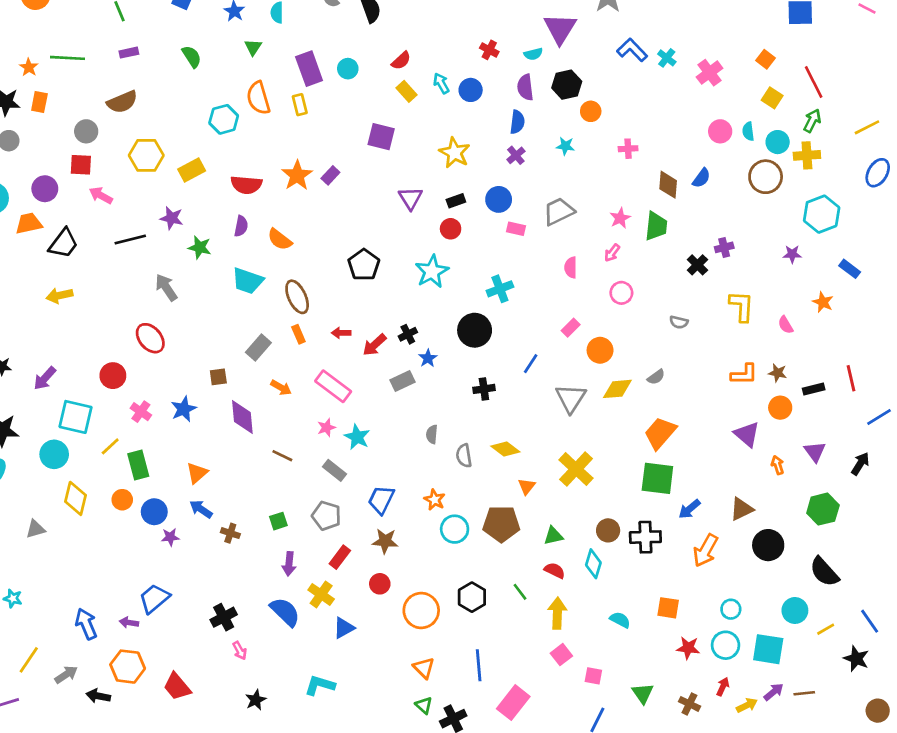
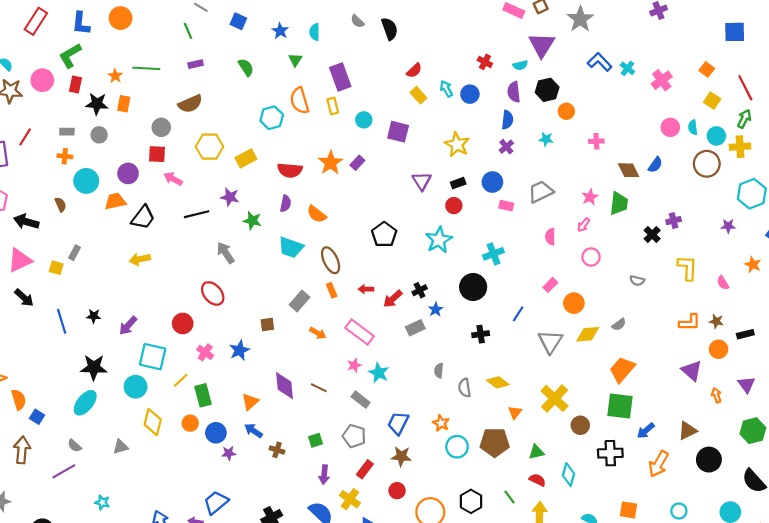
cyan circle: (348, 69) -> (364, 120), moved
brown diamond: (668, 185) -> (629, 170), turned -30
purple diamond: (242, 417) -> (284, 386), moved
brown circle: (608, 530) -> (580, 425), moved

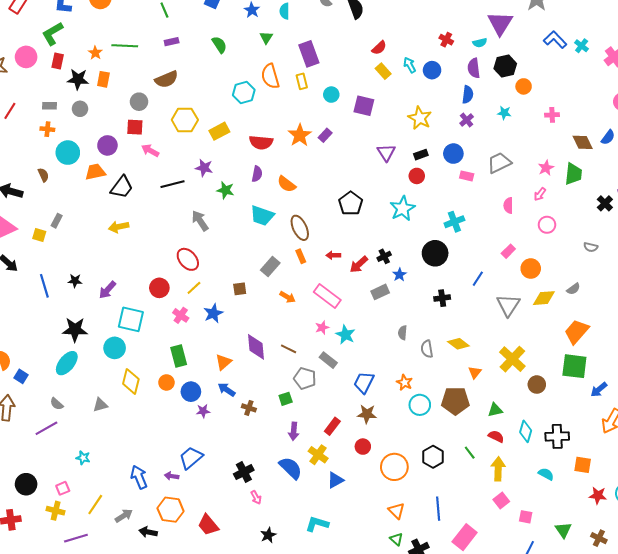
yellow line: (181, 380) -> (194, 288), moved
gray pentagon: (354, 436) -> (305, 378), moved
black cross: (610, 453) -> (557, 436), moved

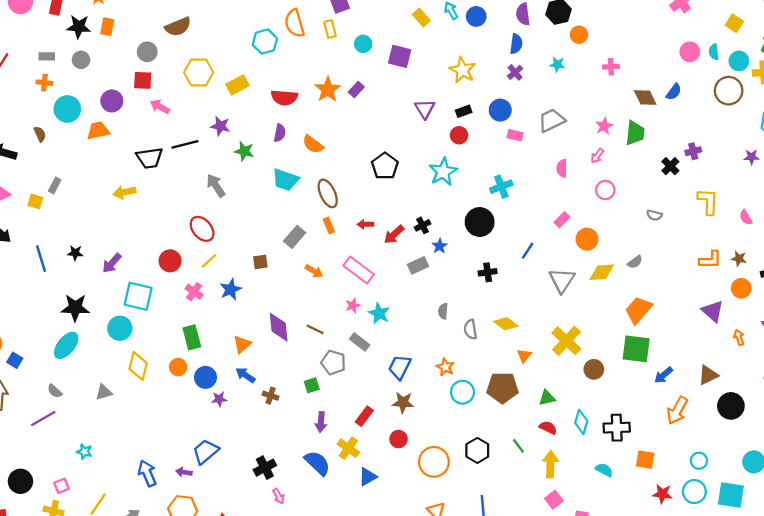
black trapezoid: (122, 187) -> (150, 158), moved, turned 45

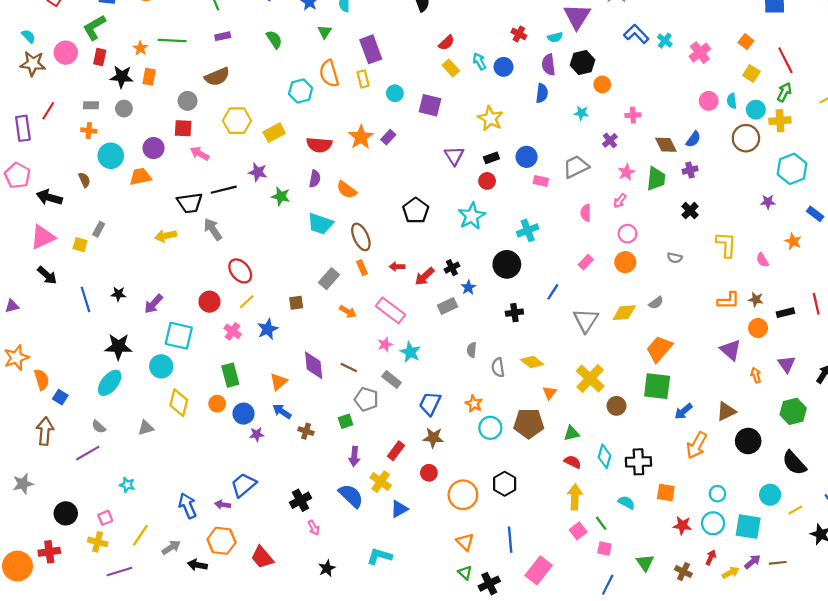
purple cross: (515, 72) -> (610, 140), moved
purple cross: (693, 151) -> (690, 170), moved
gray arrow: (216, 185) -> (213, 229), moved
orange circle: (587, 239) -> (625, 262), moved
green line: (518, 446) -> (601, 523), moved

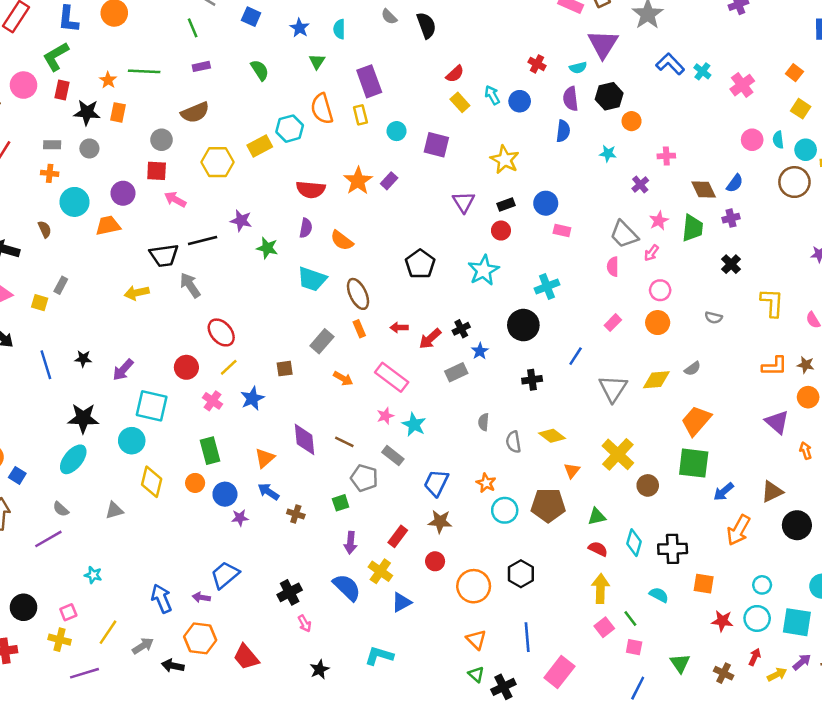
yellow rectangle: (274, 133) -> (260, 146), moved
gray trapezoid: (576, 167) -> (624, 234), moved, turned -108

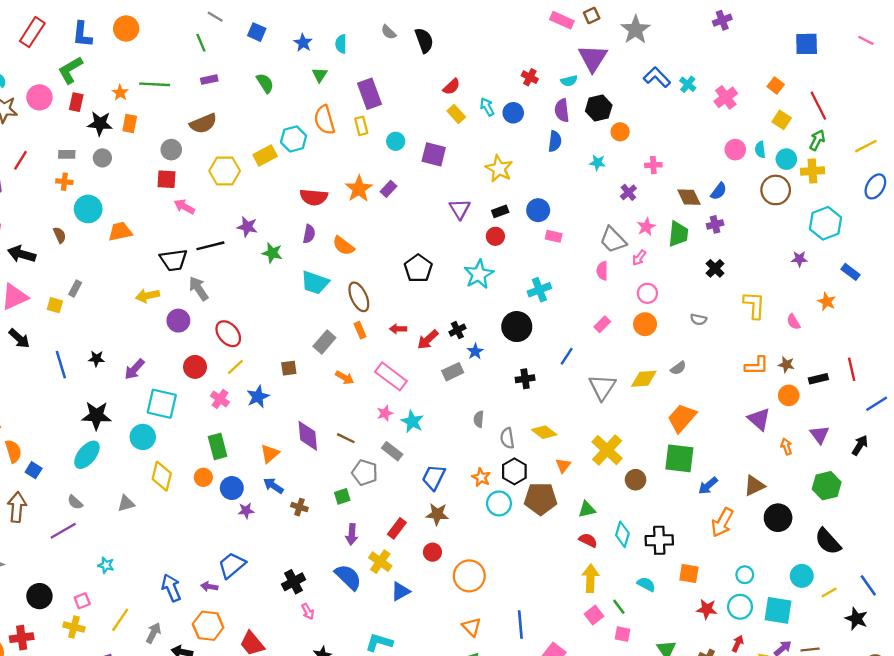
purple circle: (123, 193) -> (178, 321), moved
black hexagon: (521, 574) -> (514, 471), moved
gray arrow: (143, 646) -> (153, 633), turned -30

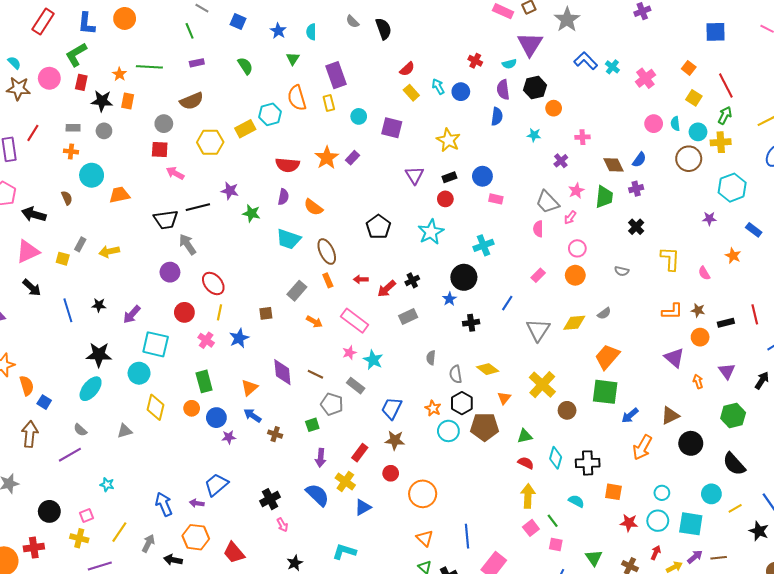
yellow arrow: (148, 296) -> (109, 252), moved
blue star: (475, 351) -> (449, 299), moved
yellow line: (235, 367) -> (219, 312), turned -35

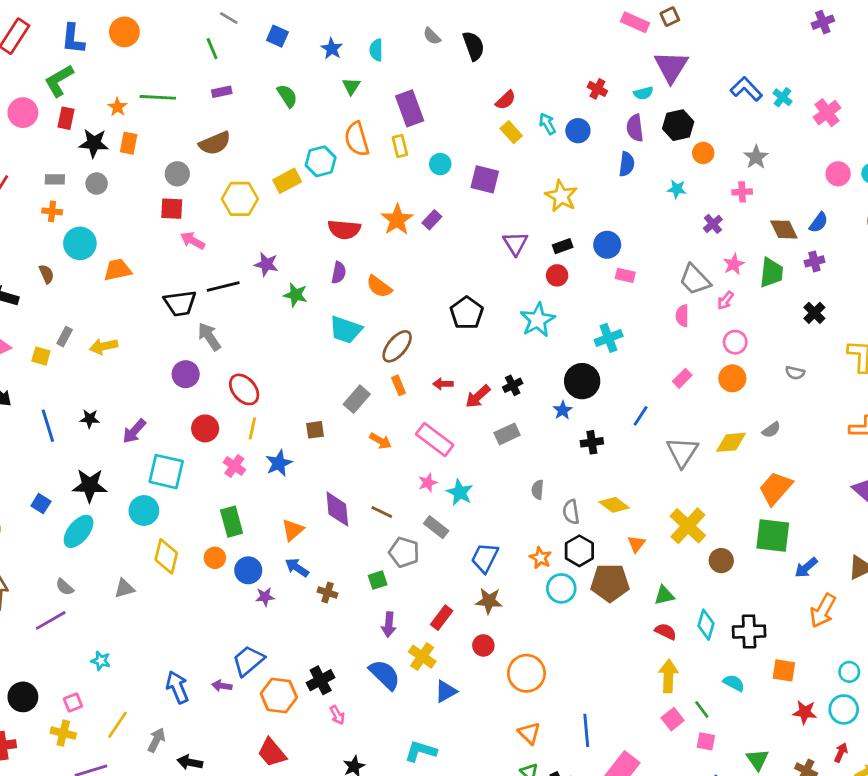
gray star: (567, 19) -> (756, 157), moved, size x0.7
brown ellipse: (327, 252) -> (397, 346), turned 65
blue square: (44, 402) -> (41, 504), moved
orange hexagon: (196, 537) -> (279, 696), moved

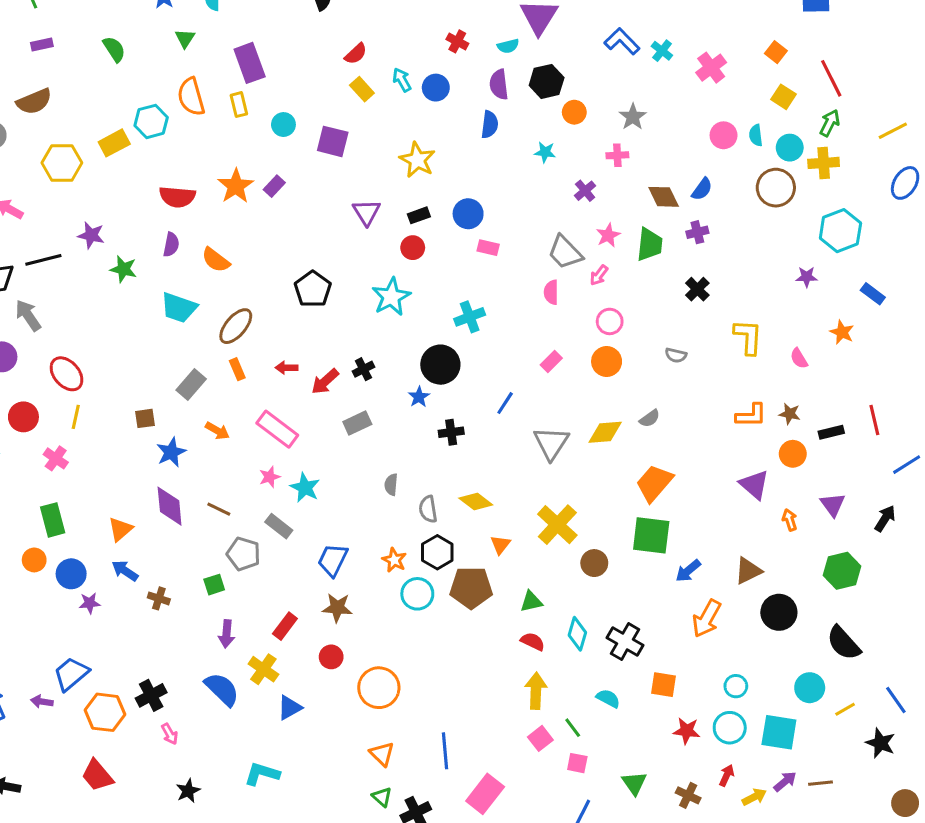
blue star: (279, 463) -> (171, 452), moved
black cross: (749, 632) -> (625, 642), turned 32

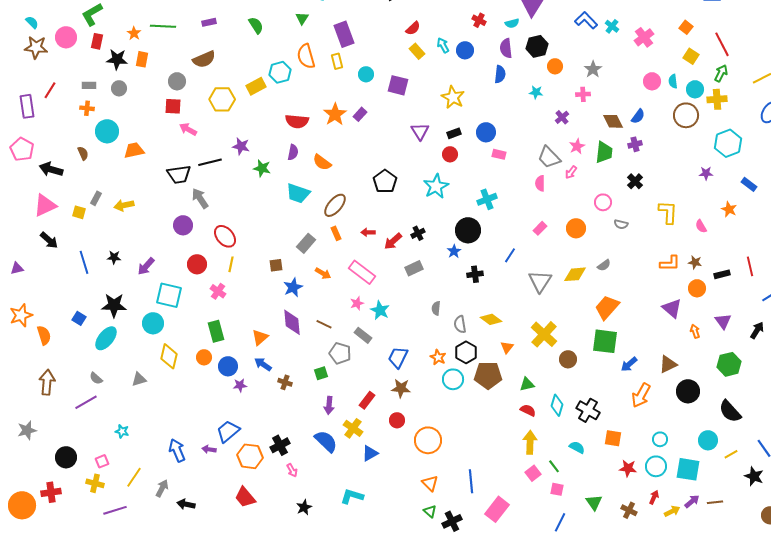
pink circle: (610, 321) -> (603, 202), moved

